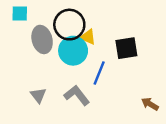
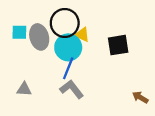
cyan square: (20, 13) -> (19, 32), moved
blue line: (99, 73) -> (68, 68), moved
gray triangle: (38, 95) -> (24, 89), moved, turned -49

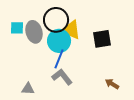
yellow triangle: (82, 35) -> (71, 30), size x1.5
gray triangle: (24, 89) -> (28, 89), moved
brown arrow: (140, 97) -> (112, 84), moved

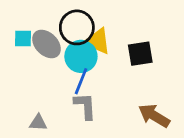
gray ellipse: (34, 32) -> (47, 44), turned -30
gray L-shape: (62, 77) -> (85, 106), turned 35
brown arrow: (112, 84) -> (154, 116), size x1.6

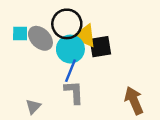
black square: (140, 54) -> (100, 47), moved
brown arrow: (154, 116) -> (134, 101), turned 36
gray triangle: (38, 123) -> (33, 107), turned -49

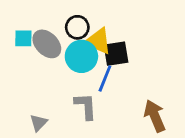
black circle: (67, 24) -> (77, 27), size x0.7
blue line: (70, 71) -> (105, 78), moved

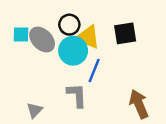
black square: (116, 54) -> (125, 33), moved

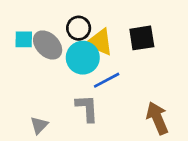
blue line: (94, 71) -> (107, 80), turned 40

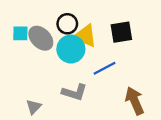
blue line: (107, 80) -> (105, 68), moved
gray L-shape: (87, 108) -> (74, 92), turned 110

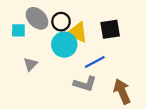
gray ellipse: (41, 38) -> (37, 18), moved
gray L-shape: (74, 92) -> (85, 84), moved
gray triangle: (34, 107) -> (30, 64), moved

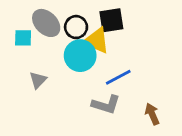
black square: (110, 29) -> (111, 20), moved
brown arrow: (122, 91) -> (152, 114), size x0.7

